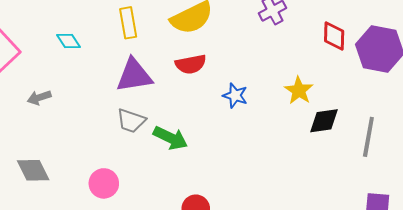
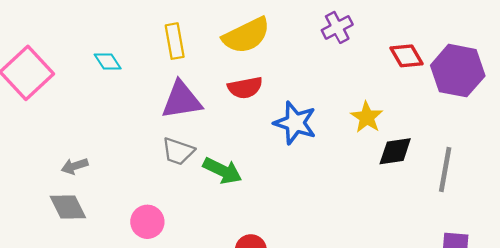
red diamond: (334, 36) -> (407, 56), turned -32
blue star: (235, 96) -> (295, 123), size x1.5
gray arrow: (39, 98) -> (75, 166), moved

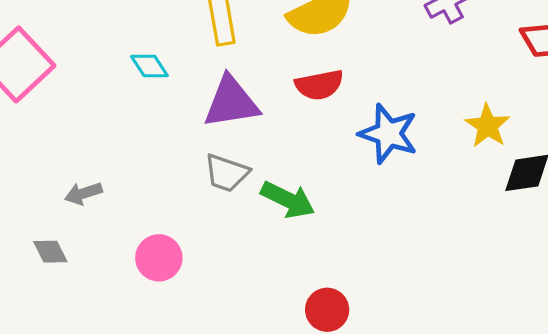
cyan diamond: (108, 62) -> (149, 66), moved
gray diamond: (68, 207) -> (50, 252), moved, size x0.7
pink circle: (147, 222) -> (159, 258), moved

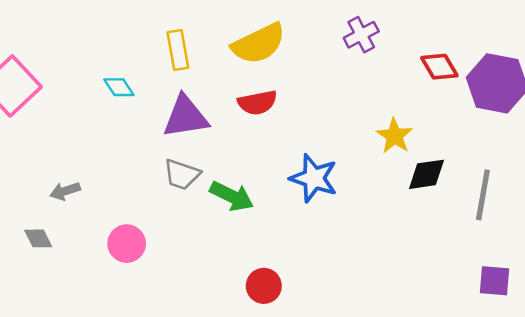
blue star: (388, 134) -> (314, 178), moved

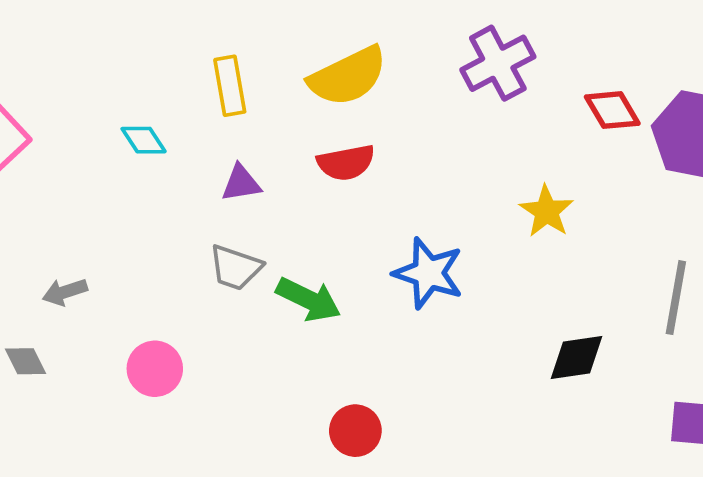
purple cross: (361, 35) -> (498, 63), size x1.4
purple triangle: (186, 117) -> (241, 183), size x0.6
black diamond: (427, 174) -> (577, 358), moved

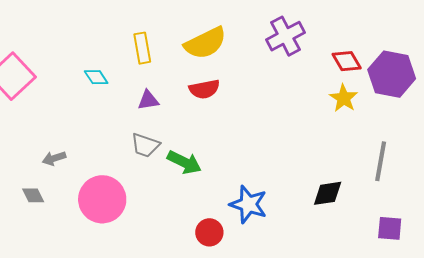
yellow star: (547, 211) -> (344, 98), moved
blue star: (428, 273) -> (248, 204), moved
pink circle: (155, 369) -> (102, 199), size x1.6

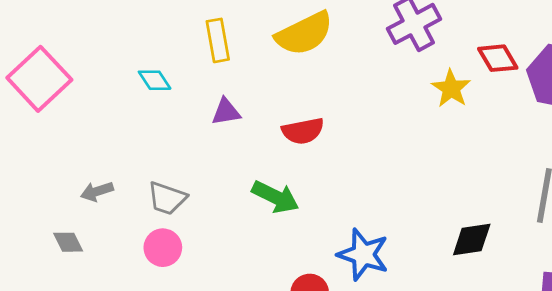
red semicircle: (204, 89) -> (303, 131), moved
yellow star: (344, 98) -> (451, 88), moved
gray trapezoid: (145, 145) -> (167, 198), moved
pink circle: (102, 199) -> (163, 248), size x0.6

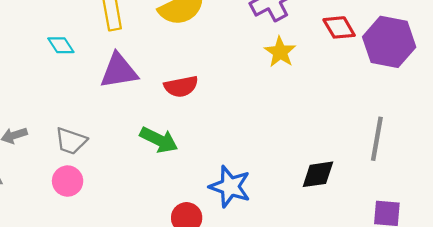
yellow star: (451, 88) -> (280, 52), moved
purple triangle: (226, 112) -> (119, 71), size x1.6

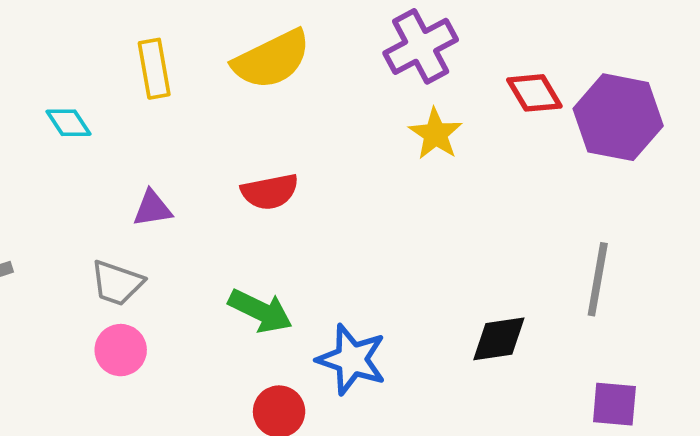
purple triangle: (119, 71) -> (152, 208), moved, size x0.6
green arrow: (159, 140) -> (260, 311), moved
gray trapezoid: (71, 141) -> (117, 283), moved
pink circle: (68, 181) -> (121, 350), moved

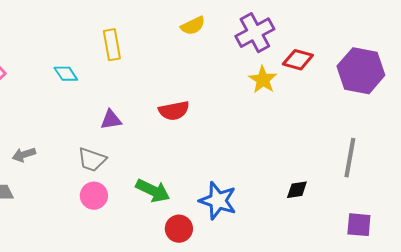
yellow semicircle: (272, 59) -> (193, 26), moved, size x0.6
red diamond: (534, 93) -> (298, 60), moved, turned -44
green arrow: (260, 311) -> (153, 191), moved
black diamond: (499, 339) -> (297, 190), size x0.7

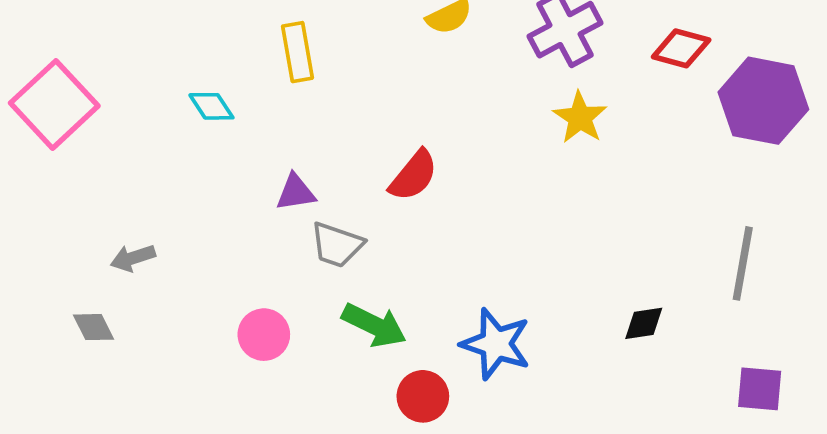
red diamond: (298, 60) -> (681, 48), moved
red semicircle: (174, 111) -> (414, 176), turned -40
gray trapezoid: (92, 160) -> (337, 245), moved

